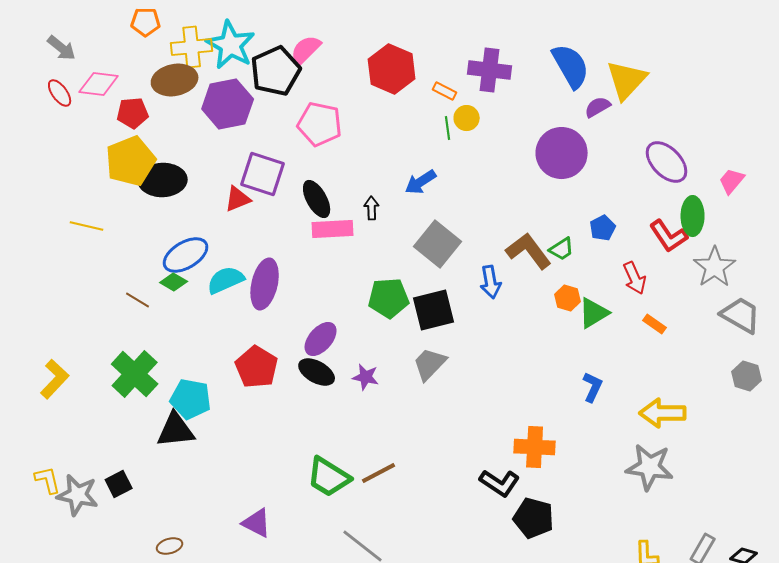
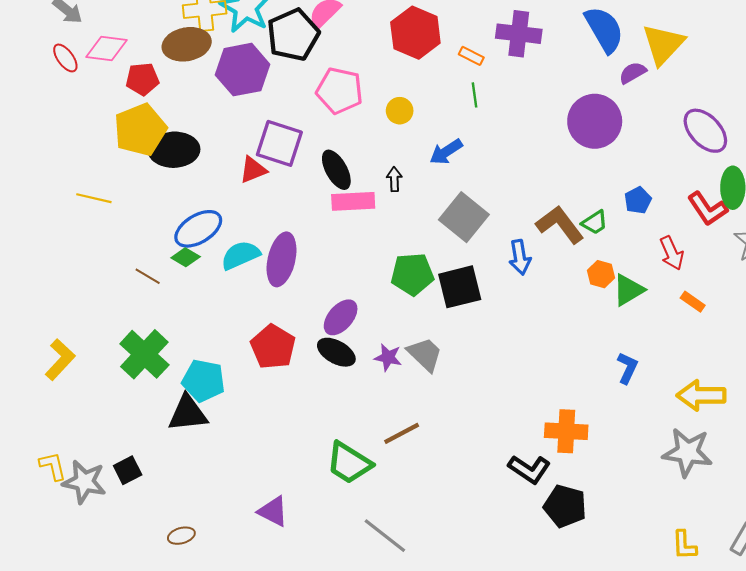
yellow circle: (467, 118) -> (400, 111), moved
gray trapezoid: (430, 364) -> (425, 354), moved, turned 90
brown line: (379, 473) -> (402, 433), moved

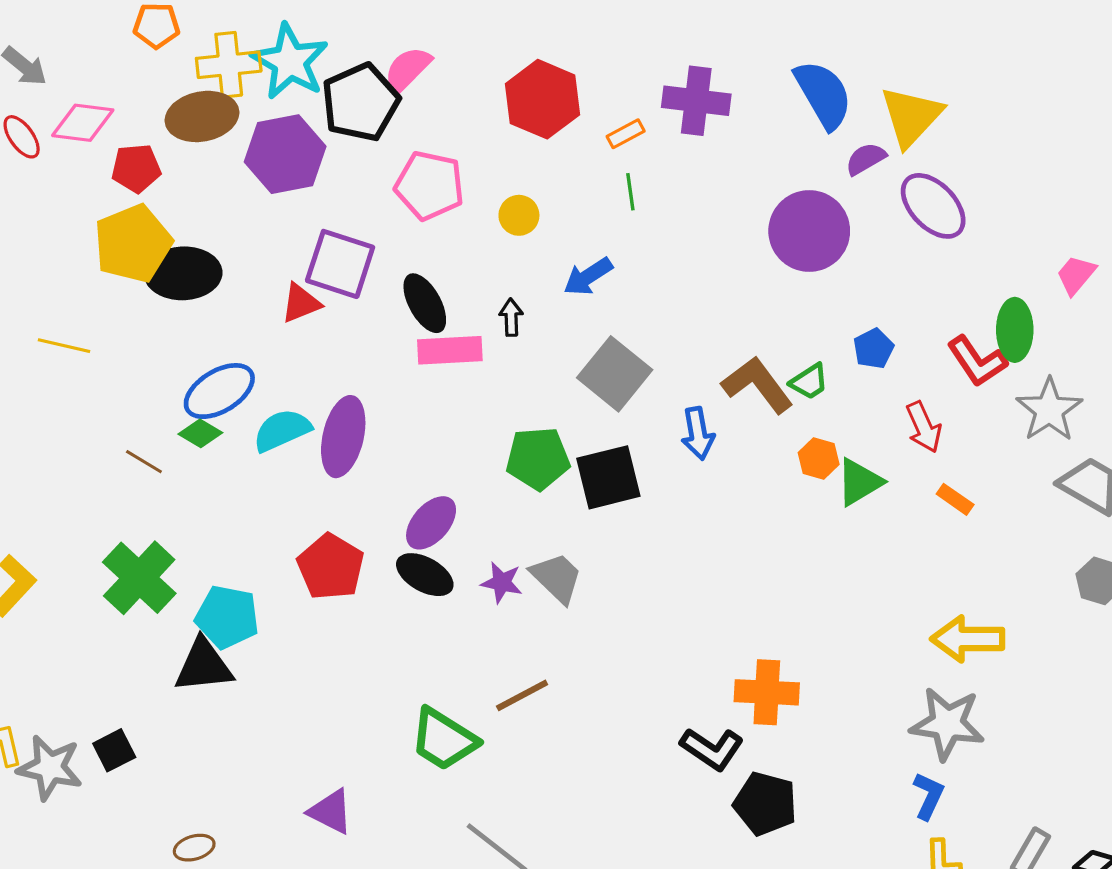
orange rectangle: (471, 56) -> (626, 134), turned -55
purple ellipse: (705, 131) -> (933, 206), moved
blue L-shape: (627, 368) -> (928, 796), moved

